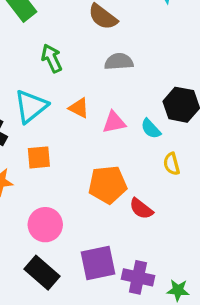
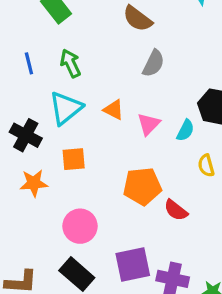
green arrow: (52, 58) -> (70, 63), moved
gray semicircle: (119, 62) -> (153, 63), turned 120
pink triangle: (114, 122) -> (149, 124), turned -35
cyan semicircle: (151, 129) -> (185, 130), turned -110

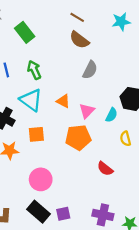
cyan triangle: (66, 108) -> (31, 100), turned -45
orange pentagon: (142, 186) -> (78, 138), moved
purple square: (133, 264) -> (63, 214), moved, size x0.6

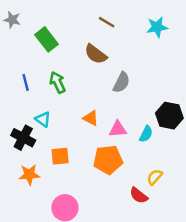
brown semicircle: (79, 40) -> (96, 54), moved
cyan triangle: (31, 100) -> (43, 119), moved, size x0.6
pink triangle: (87, 111) -> (118, 129), turned 42
yellow semicircle: (125, 139) -> (155, 177), moved, turned 56

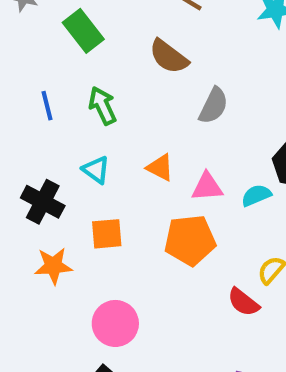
cyan triangle: (43, 119) -> (96, 170), moved
cyan semicircle: (146, 134) -> (256, 195), turned -140

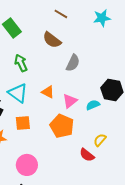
cyan triangle: (96, 170) -> (18, 93), size x1.5
pink triangle: (207, 187) -> (70, 101), turned -35
orange pentagon: (190, 240) -> (62, 126), turned 30

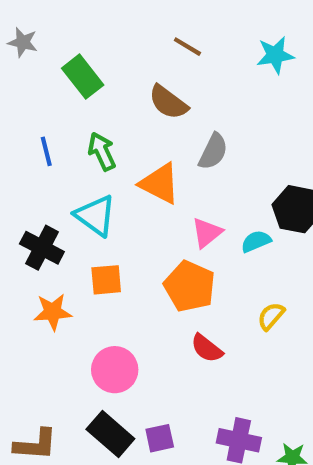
orange triangle: (48, 92) -> (160, 184), moved, size x1.5
red semicircle: (87, 155) -> (207, 348), moved

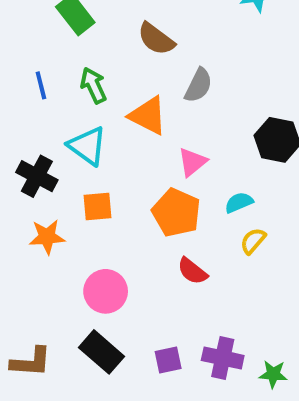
cyan semicircle: (256, 241) -> (239, 202), moved
purple square: (160, 438) -> (168, 360), moved

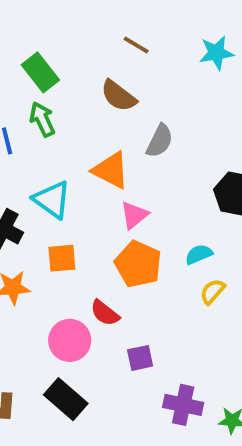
green arrow: (93, 85) -> (42, 119), moved
pink triangle: (192, 162) -> (134, 215), moved
red semicircle: (192, 271) -> (105, 313), moved
purple square: (168, 360) -> (140, 358), moved

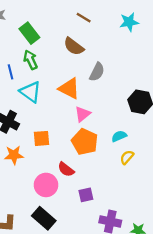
cyan triangle: (52, 200) -> (30, 92), moved

